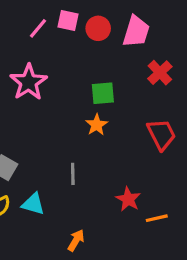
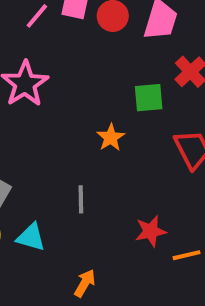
green square: (103, 93) -> (149, 98), moved
red star: (128, 199) -> (151, 231), turned 30

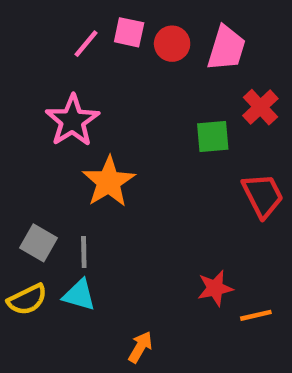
orange star: (111, 138) -> (109, 182), moved, size x1.6
gray line: (81, 199) -> (84, 252), moved

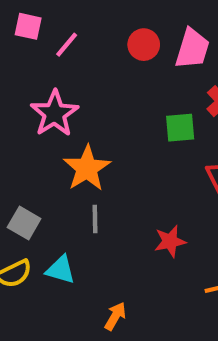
pink square: (129, 32) -> (28, 26), moved
gray line: (84, 252) -> (95, 219), moved
red star: (215, 288) -> (170, 241), moved

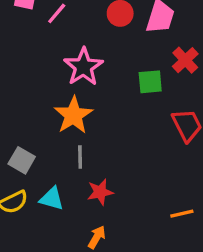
pink star: (54, 114) -> (83, 67), moved
red star: (170, 241) -> (100, 192), moved

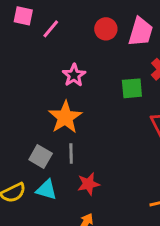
pink star: (83, 67) -> (74, 75), size x0.7
gray square: (22, 160) -> (41, 156), moved

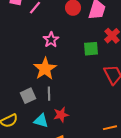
gray square: (41, 156) -> (28, 96), turned 35
cyan triangle: (46, 190) -> (41, 121), moved

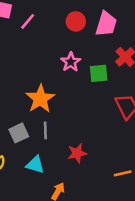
pink star: (51, 40) -> (71, 62), moved
red star: (61, 115) -> (77, 153), moved

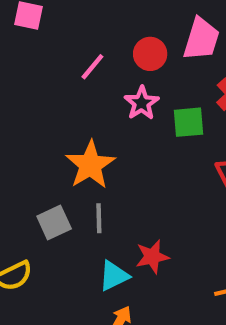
pink line: (28, 21) -> (92, 67), moved
red circle: (76, 21) -> (150, 54), moved
cyan triangle: (35, 165) -> (114, 276), moved, turned -42

